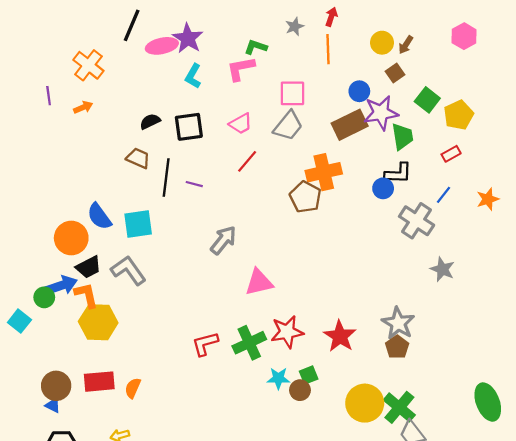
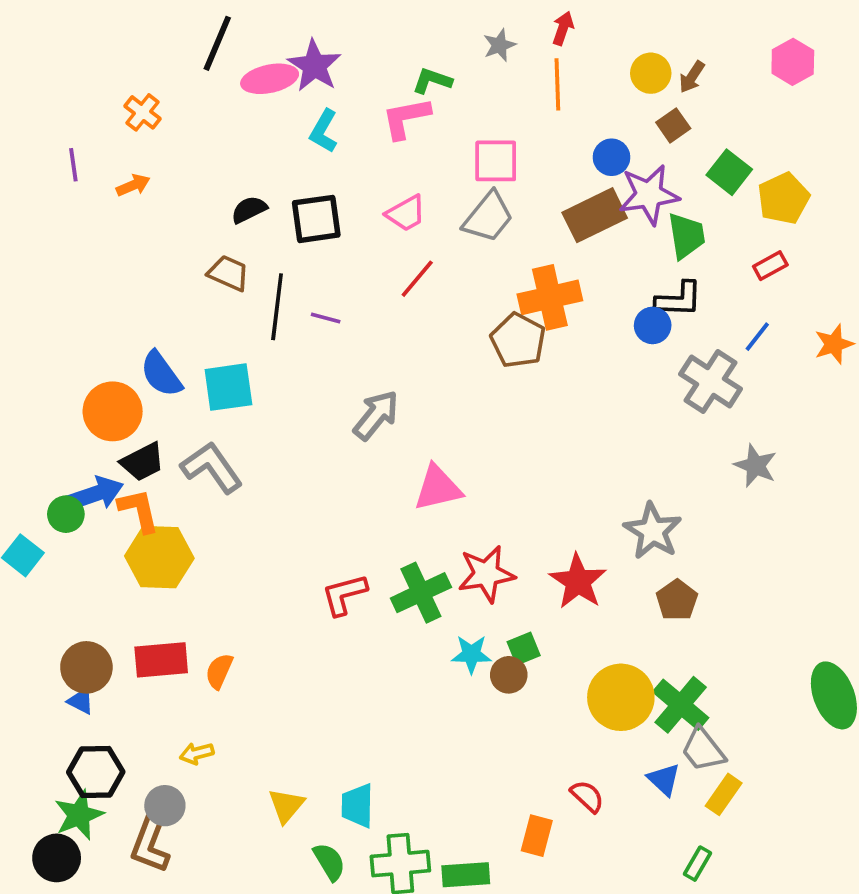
orange cross: (88, 65) -> (143, 112), size x0.7
gray star: (398, 323) -> (653, 531), moved

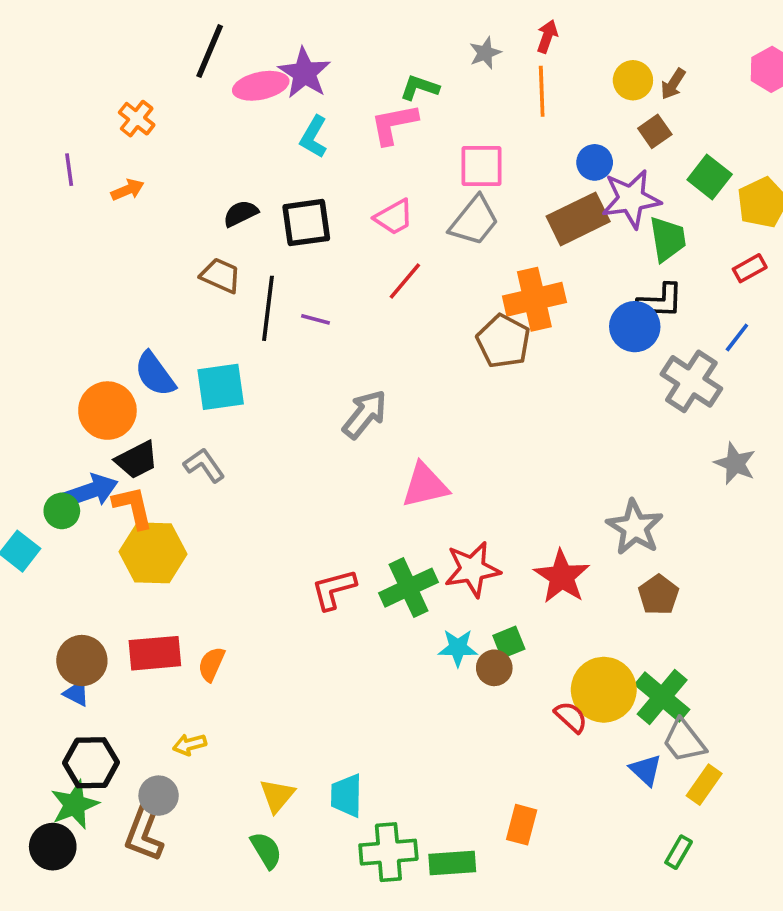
blue circle: (653, 325) -> (635, 327), size x1.4
gray L-shape: (212, 467) -> (204, 465), size x0.7
red semicircle: (587, 796) -> (571, 717), moved
green semicircle: (329, 862) -> (266, 850), moved

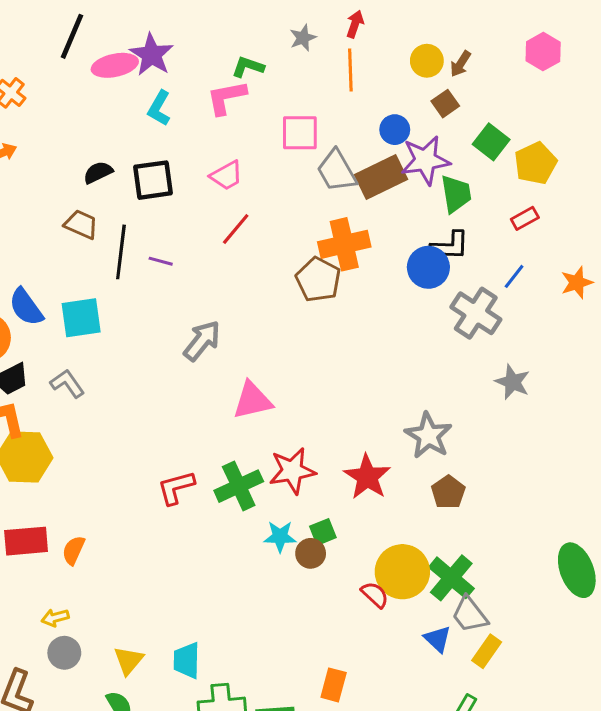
gray trapezoid: (474, 221) -> (337, 171), moved, turned 111
gray circle: (159, 796) -> (64, 653), moved

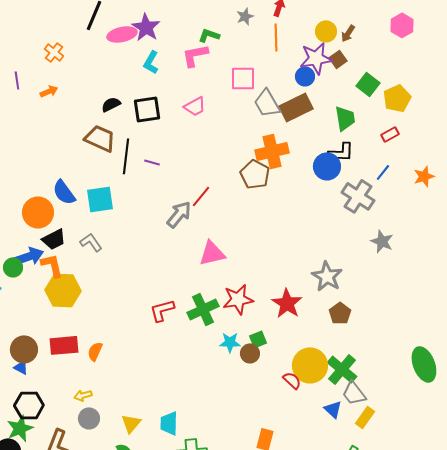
purple star: (425, 160) -> (316, 58), moved
brown trapezoid: (81, 224) -> (100, 138), size x1.4
red line: (236, 229) -> (201, 196), moved

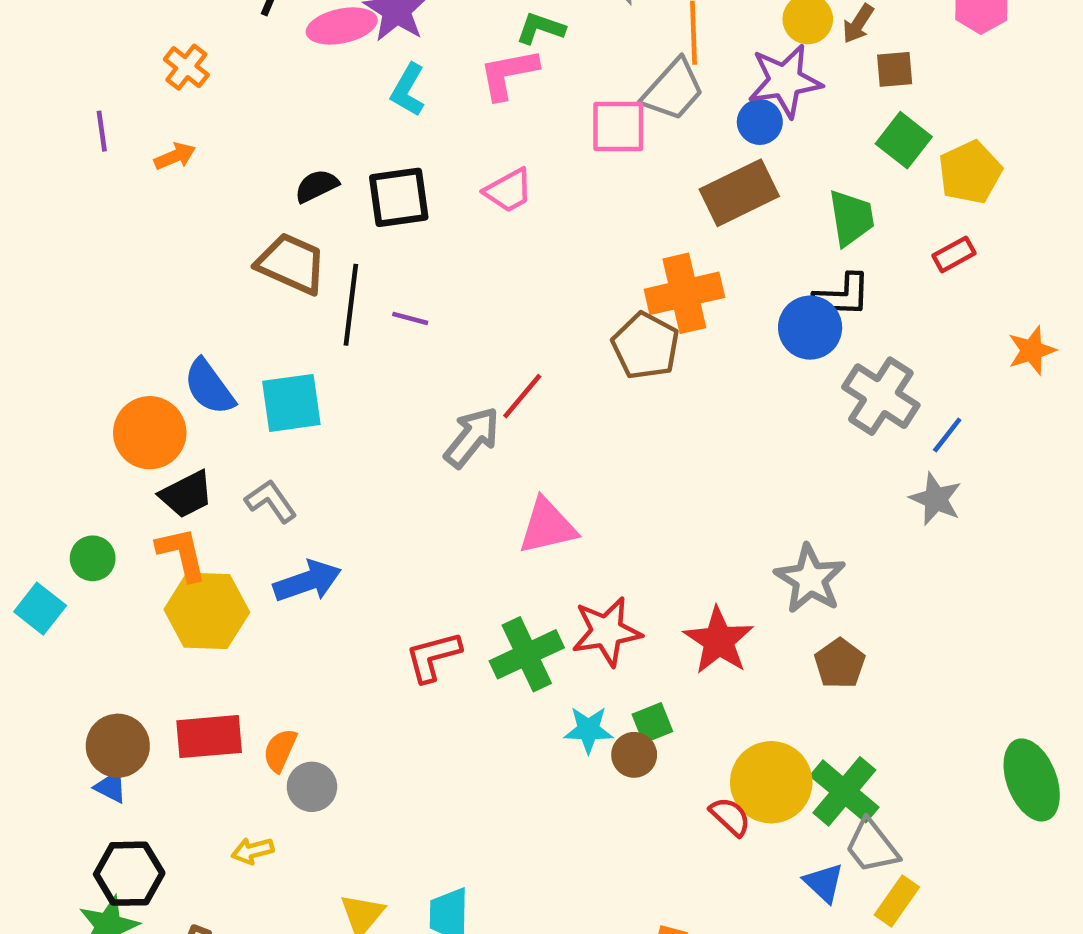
brown square: (338, 59) -> (895, 69), moved, turned 30
gray trapezoid: (267, 103) -> (673, 90), moved, turned -108
blue line: (383, 172) -> (947, 435), moved
blue arrow: (29, 256) -> (307, 581), moved
gray circle: (89, 418) -> (312, 787), moved

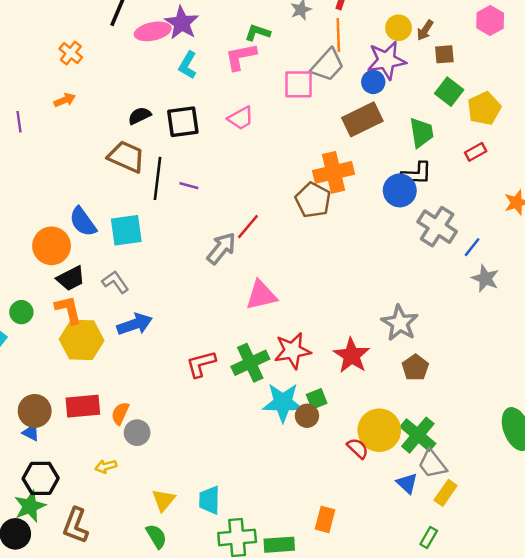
purple line: (102, 131) -> (19, 122), moved
gray star: (936, 499) -> (485, 278), moved
cyan star: (588, 730) -> (283, 403), size x1.6

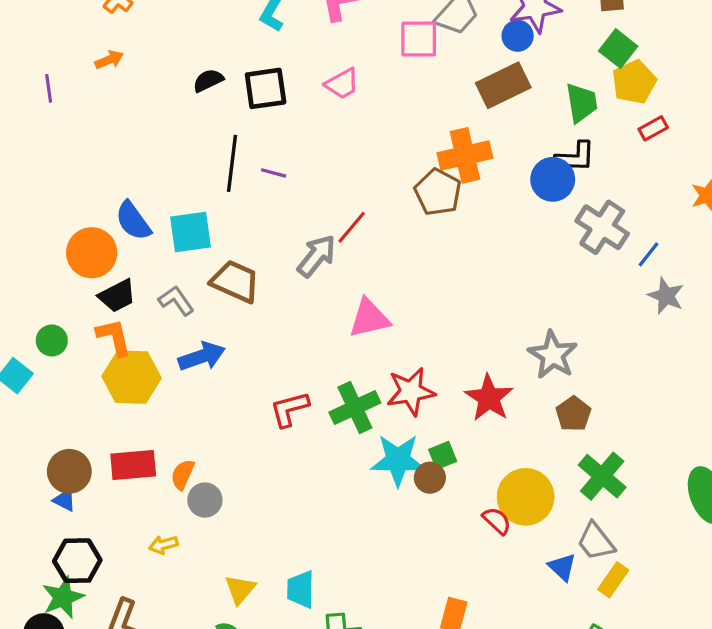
yellow pentagon: (484, 108) -> (634, 82), moved
brown trapezoid: (126, 157) -> (235, 281), moved
green cross: (418, 435) -> (602, 476), moved

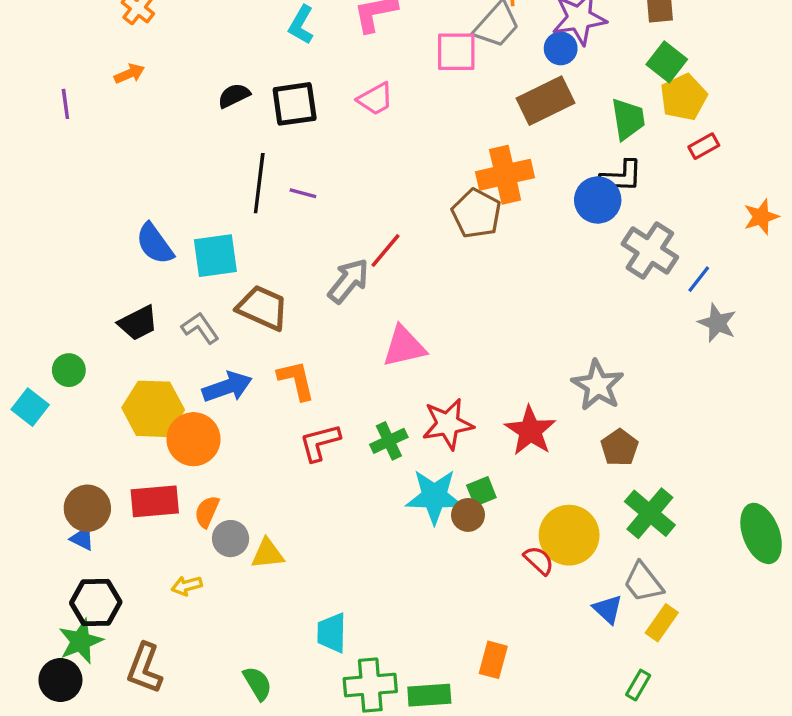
orange circle: (92, 253) -> (193, 439), moved
orange L-shape: (114, 337) -> (296, 380), moved
green cross: (355, 407) -> (389, 441), size x0.7
yellow triangle: (240, 589) -> (268, 554), moved, turned 44

